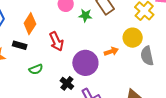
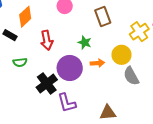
green star: (85, 15) -> (85, 43), moved
gray semicircle: (147, 56) -> (131, 76), turned -30
black cross: (67, 83) -> (47, 84), size x1.5

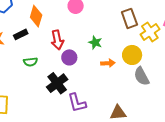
brown rectangle: (103, 16) -> (129, 18), moved
orange diamond: (25, 17) -> (36, 16), turned -30
black rectangle: (10, 35) -> (21, 34), turned -56
purple circle: (70, 68) -> (69, 57), moved, size x0.6

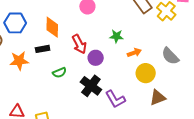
black rectangle: (21, 34) -> (43, 49), turned 32
yellow circle: (132, 55) -> (146, 73), moved

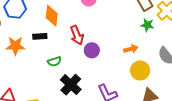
green star: (116, 36) -> (147, 25), moved
black cross: (91, 86) -> (71, 85), moved

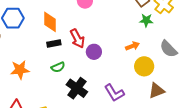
black rectangle: (40, 36) -> (54, 44), moved
orange star: (15, 46) -> (20, 70), moved

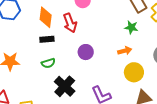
green star: (146, 20) -> (131, 27), moved
red arrow: (77, 38) -> (70, 23), moved

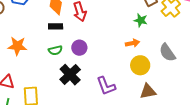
purple circle: (86, 52) -> (79, 48), moved

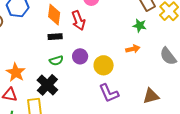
orange star: (17, 46) -> (16, 72), moved, turned 30
yellow circle: (140, 65) -> (104, 65), moved
black cross: (70, 75) -> (47, 85), moved

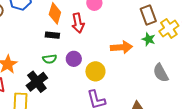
green star: (140, 26) -> (149, 39), moved
orange arrow: (133, 49) -> (121, 47), moved, size x1.5

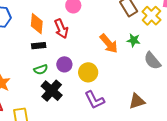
green star: (149, 39) -> (134, 40), moved
orange arrow: (121, 47) -> (109, 43), turned 65
black cross: (37, 82) -> (52, 91), moved

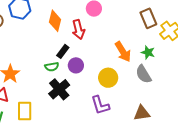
black rectangle: (39, 46) -> (63, 51), moved, turned -56
gray semicircle: (152, 61) -> (143, 74), moved
yellow circle: (88, 72) -> (108, 78), moved

